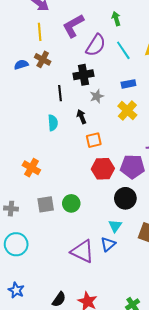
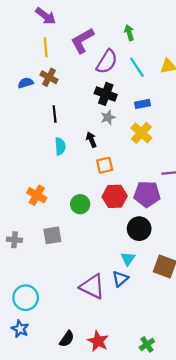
black cross: (83, 75) -> (106, 94), moved, turned 30
black line: (60, 93) -> (55, 114), moved
green circle: (71, 203) -> (80, 204), moved
cyan circle: (16, 244) -> (26, 298), moved

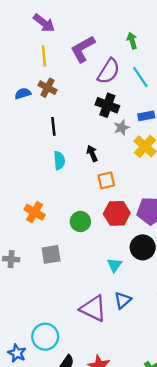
gray star: (108, 117) -> (122, 128), moved
cyan triangle: (128, 259) -> (114, 265), moved
cyan circle: (26, 298) -> (45, 337), moved

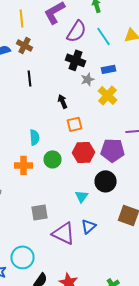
cyan semicircle: (59, 160) -> (34, 137), moved
orange cross: (35, 212) -> (24, 165), moved, turned -30
gray square: (51, 254) -> (40, 212), moved

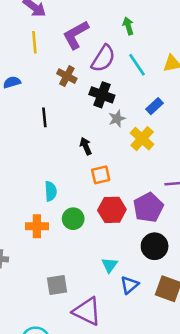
brown cross: (24, 45) -> (67, 76), moved
blue rectangle: (108, 69) -> (155, 106), moved, turned -32
purple pentagon: (112, 150) -> (148, 207), turned -30
black circle: (106, 181) -> (155, 246), moved
blue triangle: (88, 226) -> (129, 285), moved

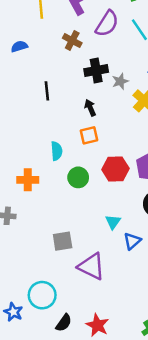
black cross: (102, 95) -> (96, 70), moved, turned -30
black line: (44, 117) -> (47, 91), moved
orange square: (101, 175) -> (89, 135), moved
orange cross: (37, 226) -> (28, 180), moved

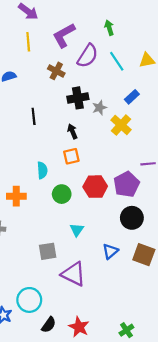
cyan triangle: (113, 222) -> (77, 230), moved

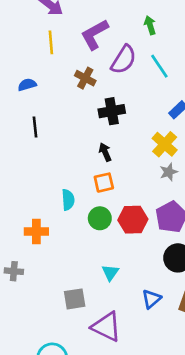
gray star: (99, 108) -> (169, 172), moved
black line: (34, 116) -> (35, 127), moved
green circle: (62, 194) -> (100, 218), moved

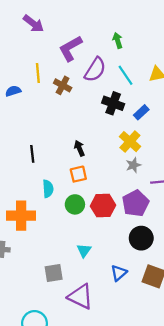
yellow line: (51, 42) -> (38, 73), moved
black cross: (112, 111) -> (113, 103), moved, turned 30
black line: (35, 127) -> (32, 154), moved
orange cross: (36, 232) -> (21, 216), size x1.4

